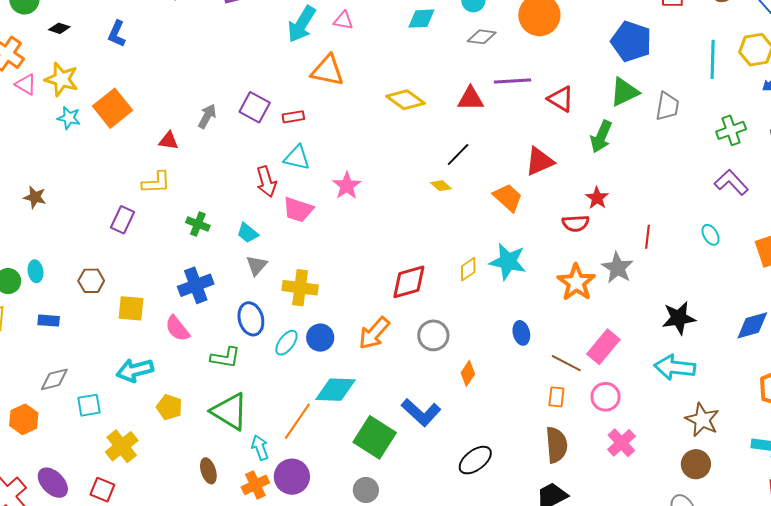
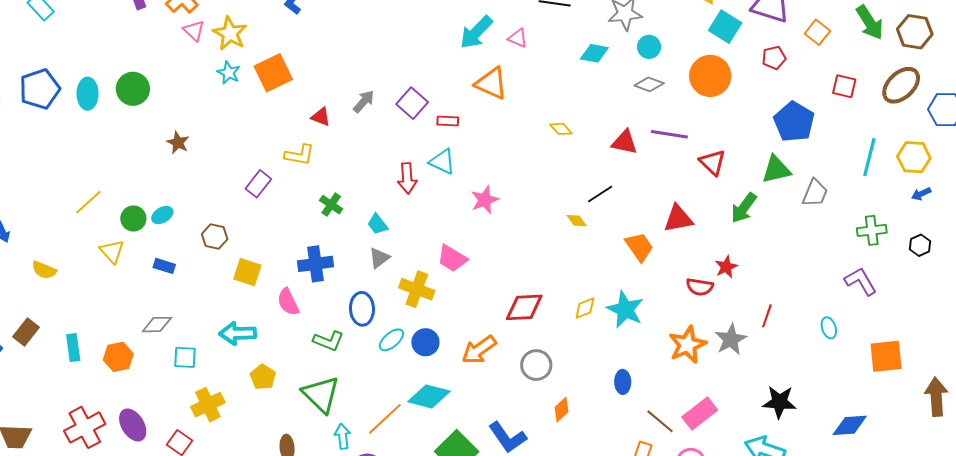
yellow diamond: (405, 100) -> (561, 129), size x0.6
pink trapezoid: (298, 210) -> (452, 258), moved
cyan ellipse: (36, 271) -> (162, 215), turned 55

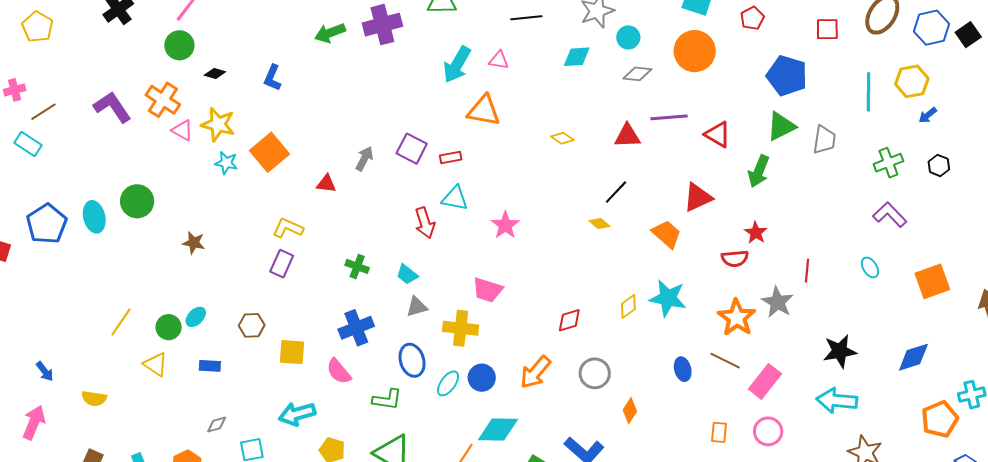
yellow L-shape: (300, 155) -> (288, 228), moved, turned -152
gray triangle: (379, 258) -> (417, 307), turned 35
red diamond: (524, 307) -> (569, 320), size x0.7
gray diamond: (157, 325) -> (217, 425), size x0.7
brown line: (660, 421) -> (725, 361), moved

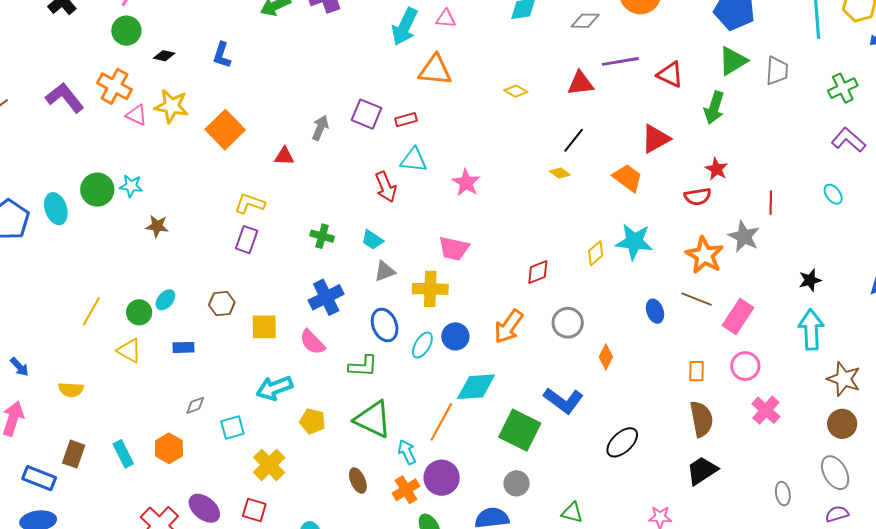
cyan star: (226, 163) -> (131, 186), moved
black star: (840, 351) -> (810, 280), size x0.7
cyan arrow: (837, 401) -> (811, 330), turned 87

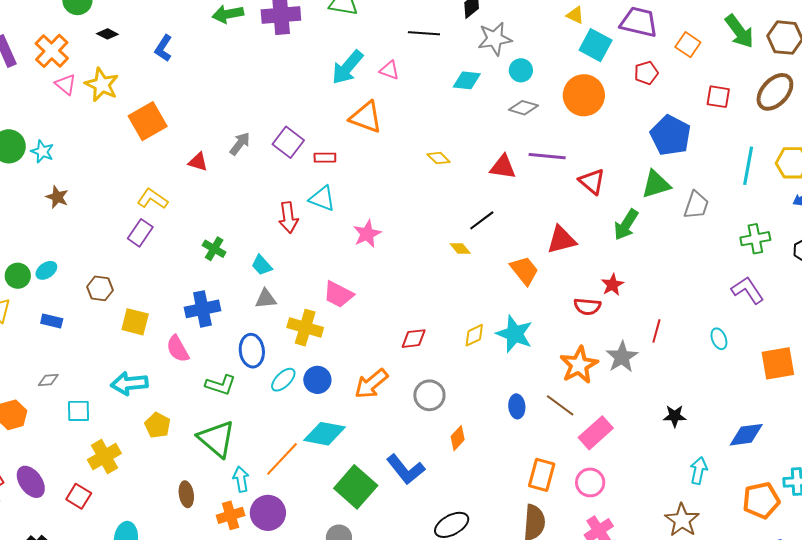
cyan arrow: (811, 330) -> (699, 470), moved, size x0.7
orange rectangle: (696, 371) -> (542, 475), size x1.5

